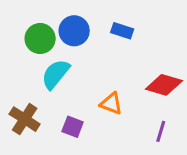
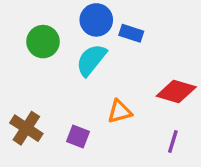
blue circle: (74, 31) -> (96, 20), moved
cyan semicircle: (56, 74) -> (91, 60), moved
orange triangle: (111, 104) -> (120, 112), turned -35

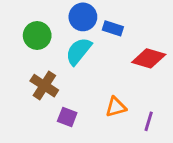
red diamond: (176, 92) -> (149, 58), moved
orange triangle: (120, 112) -> (116, 107), moved
brown cross: (26, 128) -> (44, 86), moved

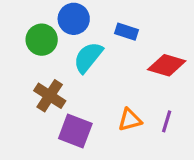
blue circle: (83, 17) -> (74, 19), moved
purple square: (67, 117) -> (75, 131), size x1.5
purple line: (149, 121) -> (167, 121), moved

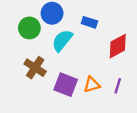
red diamond: (167, 65) -> (118, 46), turned -45
purple square: (75, 131) -> (66, 85), moved

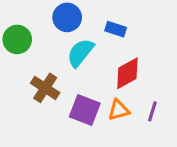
green circle: (29, 28) -> (17, 39), moved
red diamond: (118, 46) -> (127, 73), moved

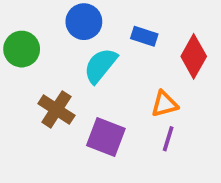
red diamond: (127, 73) -> (194, 56), moved, turned -32
orange triangle: (119, 110) -> (164, 104), moved
purple line: (152, 111) -> (168, 139), moved

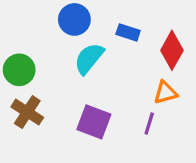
green circle: (22, 49) -> (19, 70), moved
orange triangle: (164, 104) -> (165, 93), moved
brown cross: (56, 109) -> (27, 112), moved

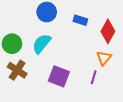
cyan semicircle: (89, 58) -> (42, 44), moved
orange triangle: (165, 93) -> (104, 58), turned -35

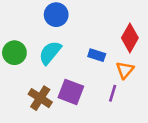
blue rectangle: (80, 20) -> (97, 55), moved
brown cross: (17, 70) -> (40, 98), moved

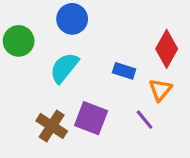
green circle: (14, 53) -> (19, 41), moved
purple line: (113, 93) -> (145, 120), turned -56

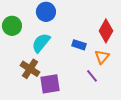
purple square: (91, 118) -> (50, 84), moved, turned -30
brown cross: (52, 126) -> (30, 69), moved

